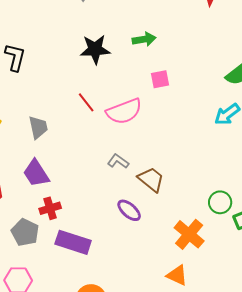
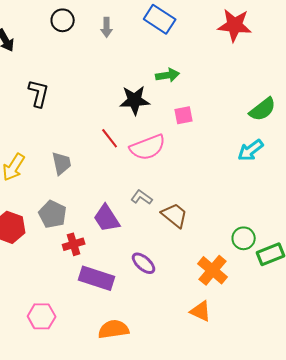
black star: (95, 49) -> (135, 100), moved
purple trapezoid: (36, 173) -> (107, 218), moved
purple ellipse: (129, 210) -> (144, 263), moved
gray pentagon: (25, 232) -> (53, 214), moved

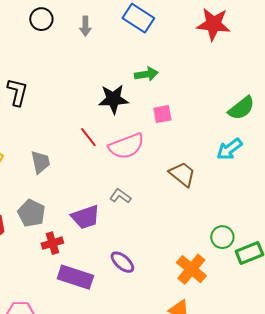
brown trapezoid: (175, 215) -> (182, 174), moved
purple trapezoid: (107, 218) -> (85, 217), turned -76

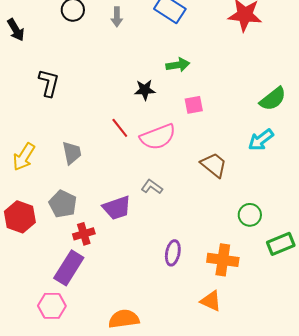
black star: (113, 99) -> (145, 90), size x0.7
green circle: (222, 237) -> (250, 215), moved
purple ellipse: (122, 262) -> (173, 253), moved, turned 60
orange cross: (191, 269) -> (223, 260), turned -32
purple rectangle: (75, 277) -> (69, 268), moved, turned -76

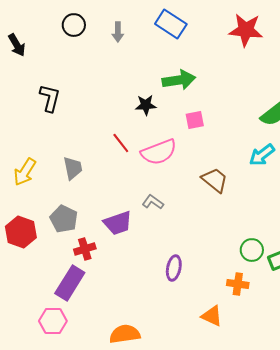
green arrow: (178, 65) -> (179, 80), size x1.4
green circle: (250, 215) -> (252, 250), moved
orange cross: (223, 260) -> (238, 284), moved, size x0.7

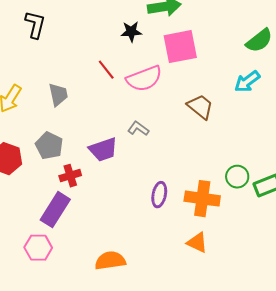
pink square: (195, 120) -> (180, 47), size x1.8
orange cross: (238, 284) -> (202, 199), moved, size x1.6

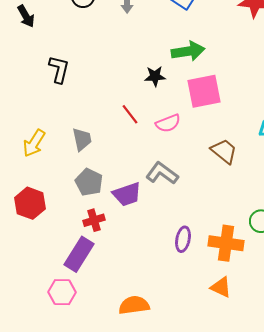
pink semicircle: (144, 79) -> (168, 123), size x0.7
gray L-shape: (138, 129) -> (162, 173), size x1.5
gray pentagon: (49, 146) -> (89, 182), moved

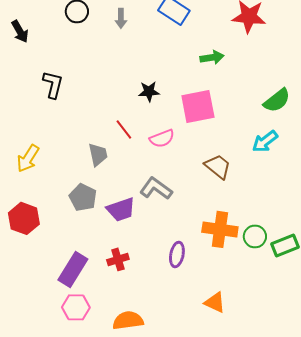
green arrow: (188, 51) -> (212, 57), moved, size x0.7
gray trapezoid: (82, 139) -> (98, 154), moved
red cross: (94, 220) -> (118, 259), moved
orange cross: (226, 243) -> (220, 229), moved
pink hexagon: (62, 292) -> (76, 307), moved

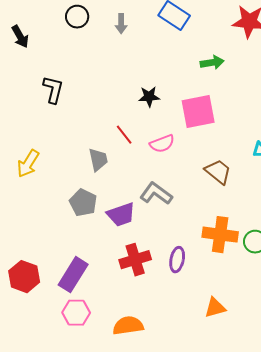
red hexagon: (24, 218) -> (24, 277), moved
red cross: (118, 259) -> (135, 260), moved, size x1.4
orange triangle: (215, 302) -> (215, 308), turned -40

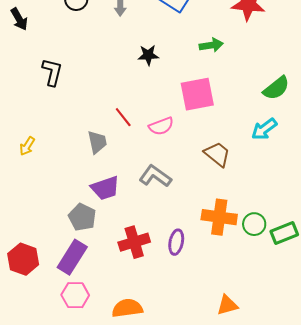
black star: (149, 97) -> (148, 55), moved
yellow arrow: (28, 164) -> (27, 146), size x0.7
gray pentagon: (83, 203) -> (82, 217), moved
purple trapezoid: (121, 215) -> (105, 188), moved
orange triangle: (215, 308) -> (227, 305), moved

